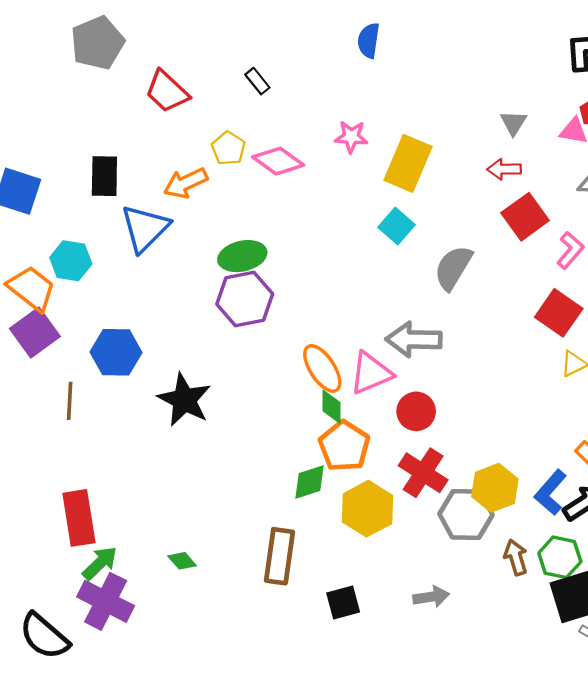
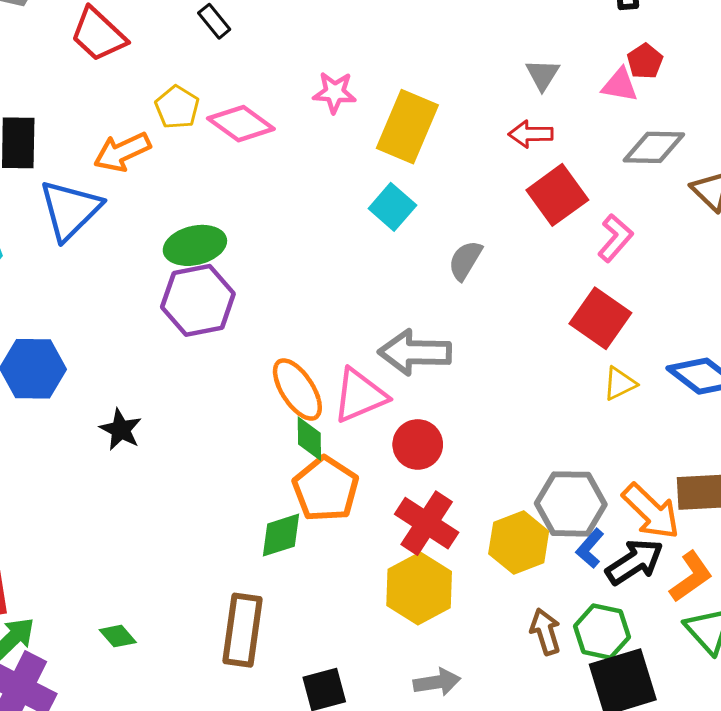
gray semicircle: (453, 268) -> (465, 260), size x0.7
black star: (184, 400) -> (121, 430), size x0.6
blue L-shape: (551, 492) -> (590, 548), size x0.7
yellow hexagon: (367, 509) -> (419, 589), moved
gray hexagon: (466, 514) -> (571, 504), moved

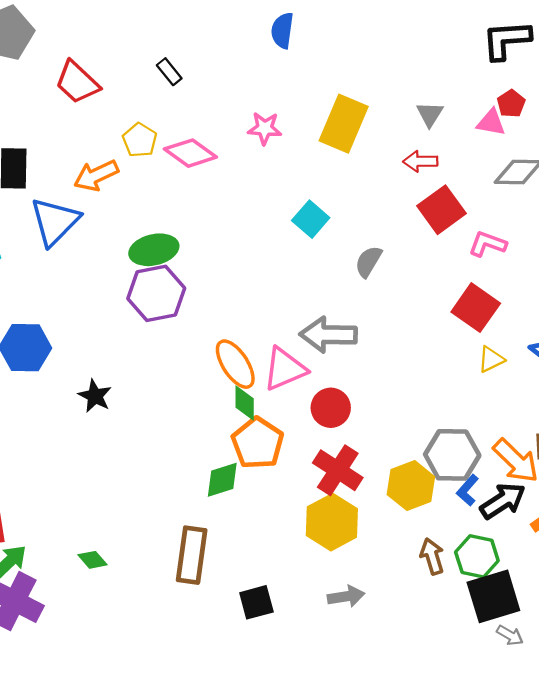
yellow rectangle: (407, 127) -> (344, 124), moved
pink L-shape: (615, 238) -> (488, 244), turned -111

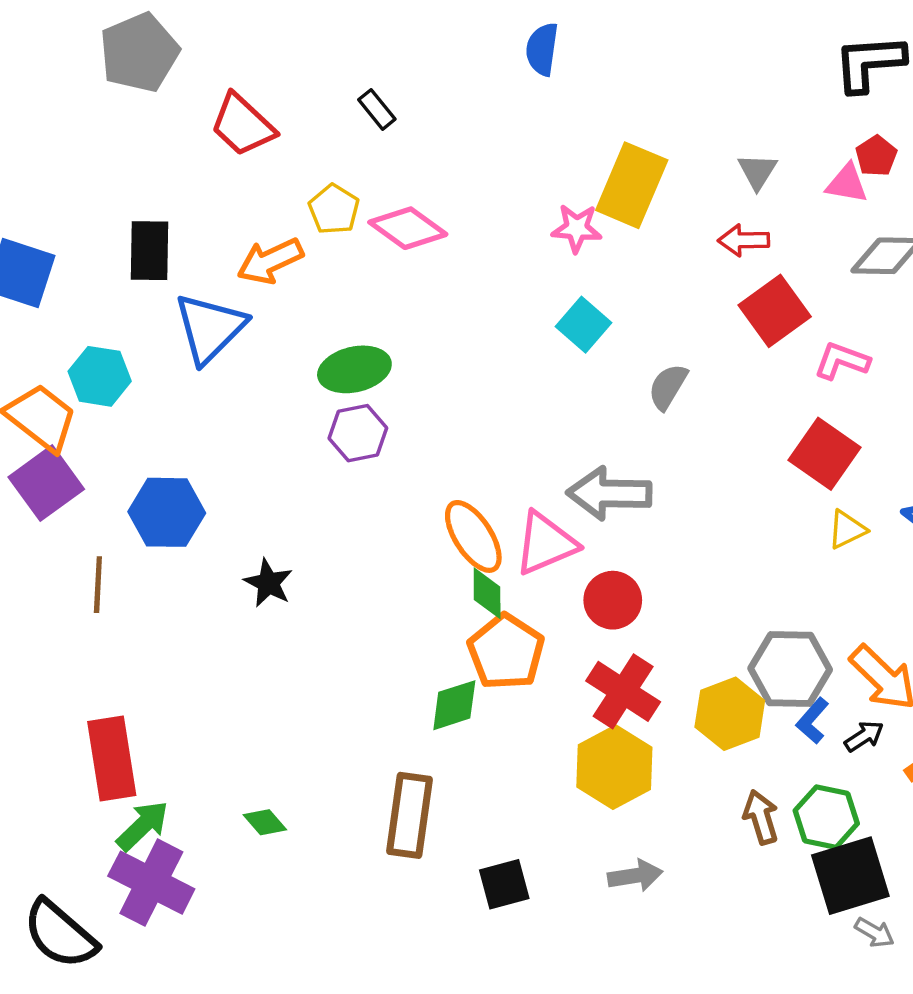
pink star: (265, 128) -> (577, 228), moved
purple hexagon: (156, 293) -> (358, 433), size x0.7
black arrow: (503, 501) -> (864, 736), size x0.6

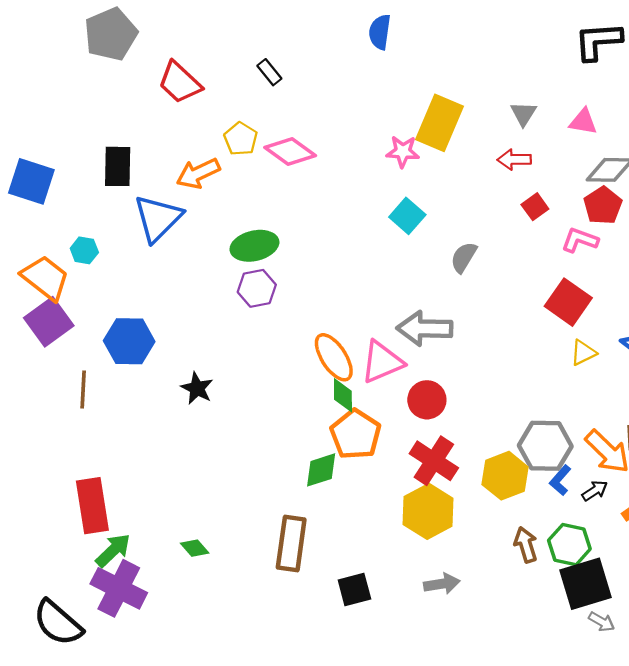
red pentagon: (876, 156) -> (603, 206), moved, size x1.4
red square: (775, 311) -> (535, 207), size x0.6
cyan hexagon: (100, 376) -> (84, 250), size x0.7

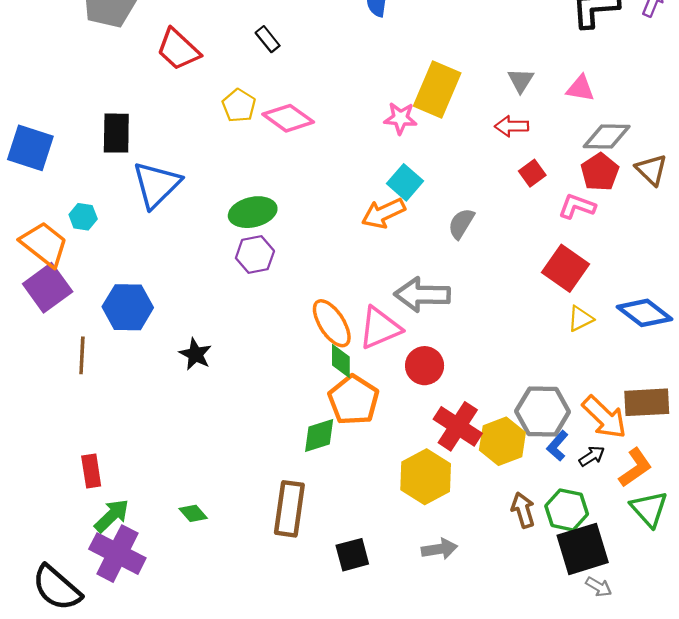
orange arrow: (198, 173) -> (383, 213), moved
red cross: (434, 461) -> (458, 426), moved
red rectangle: (92, 506) -> (91, 471), size x0.6

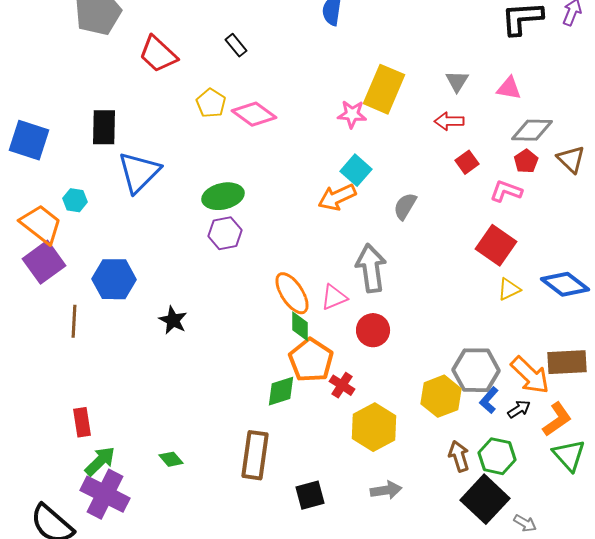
red pentagon: (600, 172) -> (526, 161), size x0.7
gray arrow: (422, 295) -> (371, 268), turned 81
pink triangle: (380, 328) -> (334, 297), size x0.7
red cross: (458, 426) -> (342, 385), moved, size x0.6
black square: (583, 549) -> (485, 499), moved, turned -30

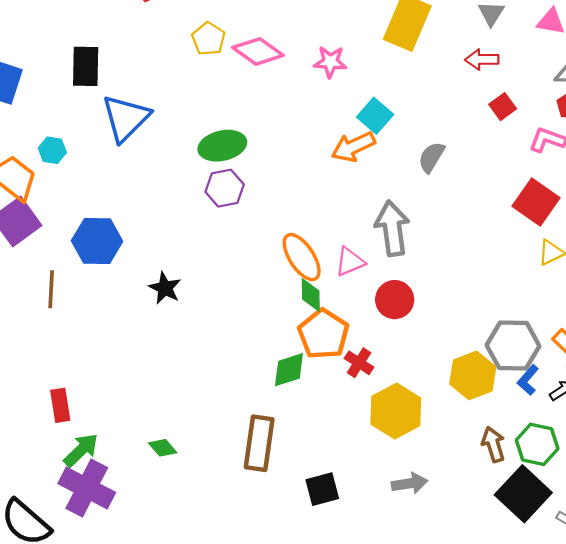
pink star: (352, 114) -> (330, 62), moved

